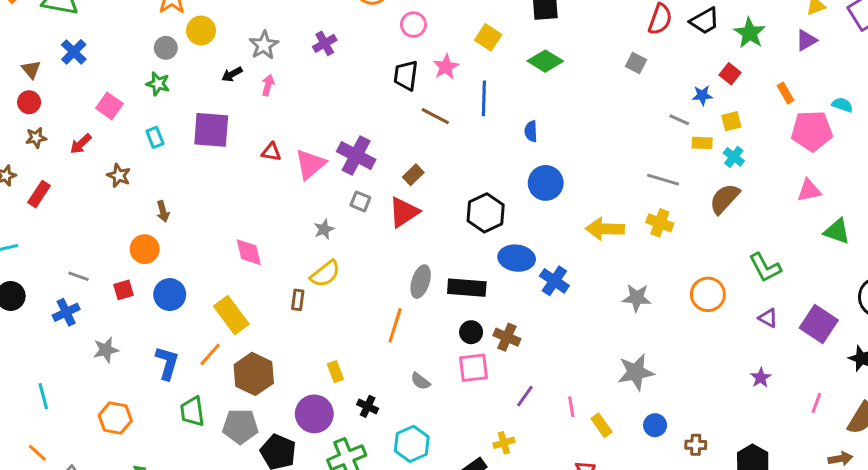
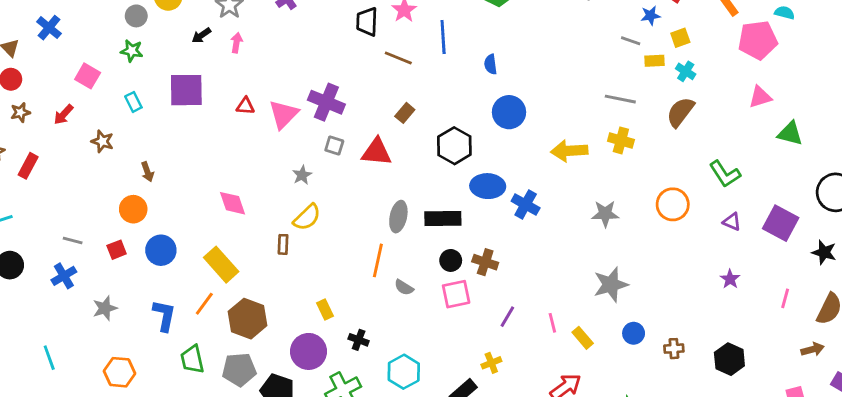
brown rectangle: (413, 175) -> (405, 113), moved
red triangle: (404, 212) -> (377, 152), turned 44
gray semicircle: (420, 381) -> (404, 287), moved

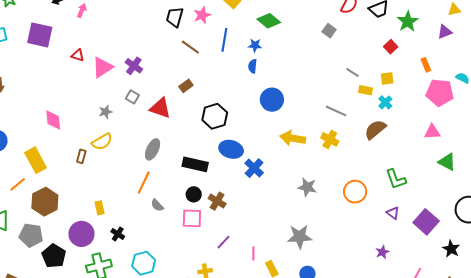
blue star: (651, 16) -> (255, 45), moved
purple cross: (326, 102) -> (134, 66), size x0.7
blue circle: (509, 112) -> (272, 100), moved
gray ellipse: (398, 217) -> (153, 149), moved

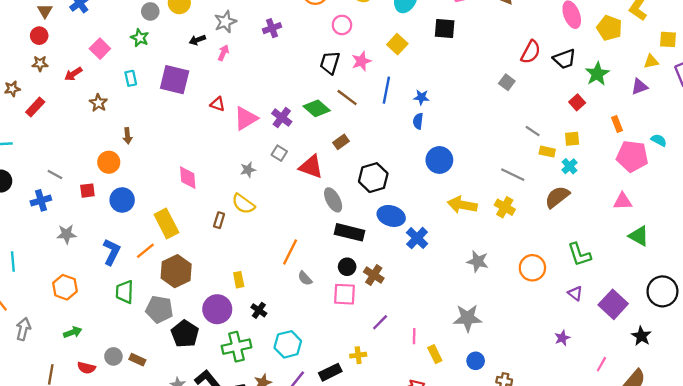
green diamond: (269, 21) -> (317, 108), moved
yellow semicircle: (102, 142) -> (243, 204), turned 65
gray ellipse: (153, 149) -> (333, 200), moved, turned -55

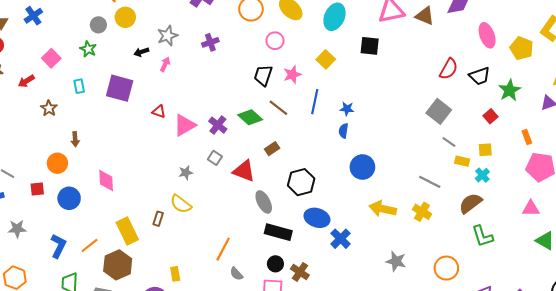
gray square: (507, 82) -> (439, 111), moved, size x1.6
pink diamond: (188, 178) -> (106, 181), moved
yellow rectangle: (166, 223) -> (127, 231), moved
green L-shape: (579, 255) -> (482, 236), moved

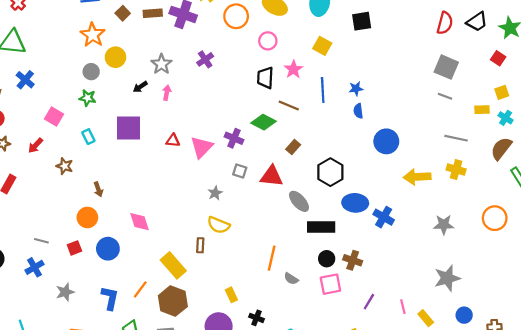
gray line: (449, 142) -> (445, 96), moved

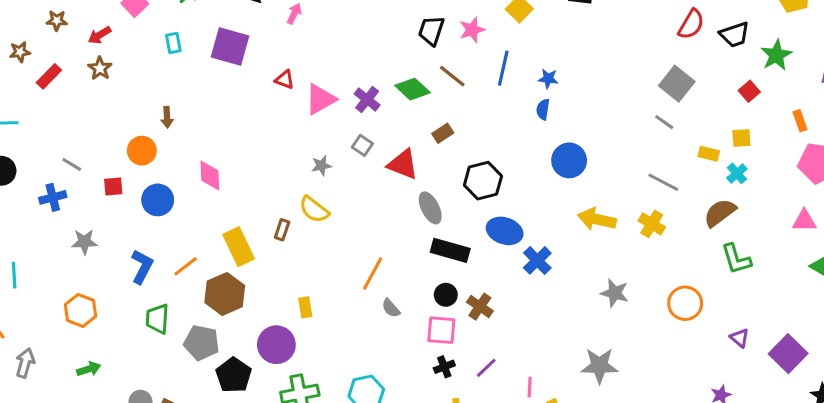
brown star: (65, 166) -> (100, 68), moved
black cross: (256, 318) -> (444, 367), moved, turned 32

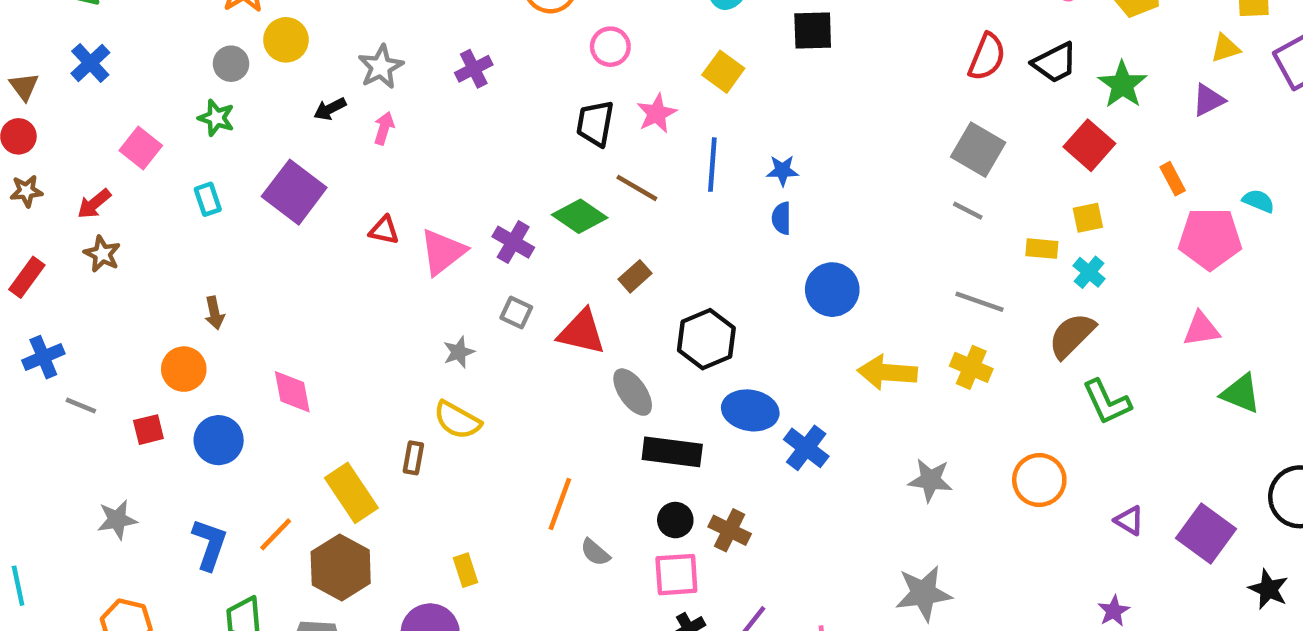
purple square: (230, 46) -> (294, 192), turned 30
red square: (749, 91) -> (1089, 145), size x1.5
blue cross: (53, 197) -> (43, 357), moved

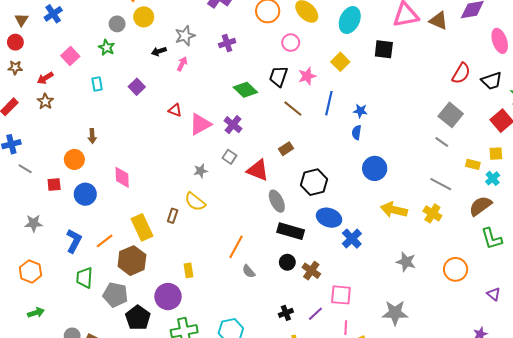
purple square: (294, 192) -> (137, 87), size x0.6
green diamond: (580, 216) -> (245, 90), moved
pink square: (676, 575) -> (341, 295), moved

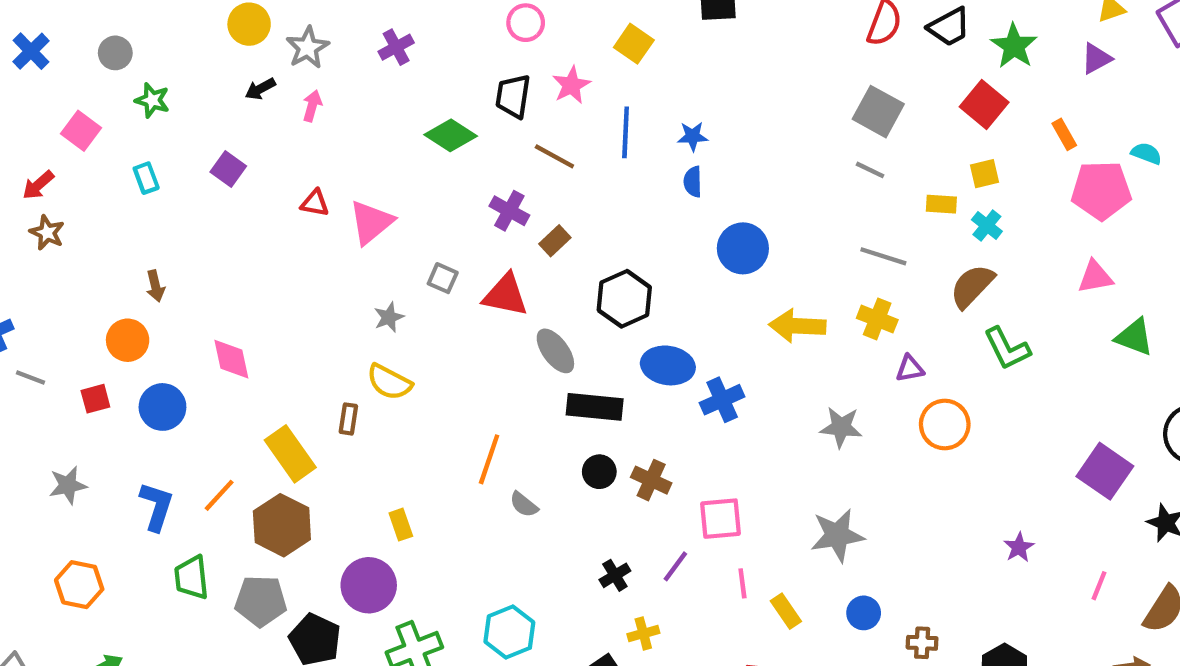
yellow circle: (144, 17) -> (249, 24), moved
gray circle: (117, 24) -> (115, 53), moved
purple cross: (233, 125) -> (509, 211), moved
blue cross: (352, 239) -> (722, 400), turned 30
purple triangle: (494, 294) -> (910, 369), moved, turned -40

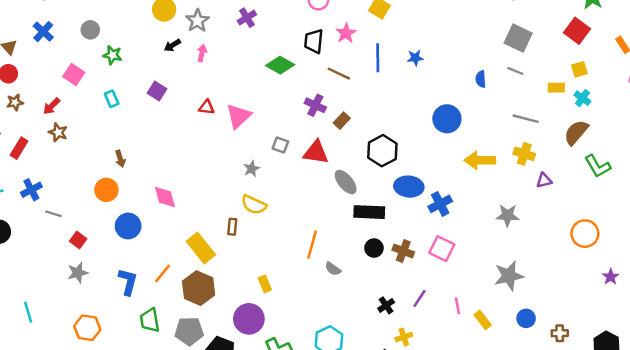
blue semicircle: (693, 182) -> (481, 79), moved
red square: (95, 399) -> (78, 240), moved, turned -35
orange circle: (945, 425) -> (585, 234), moved
pink square: (721, 519) -> (442, 249), moved, turned 35

